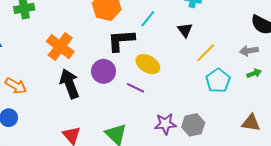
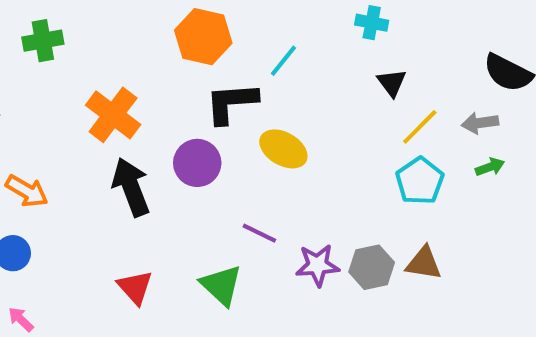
black triangle: (185, 30) -> (392, 83), moved
yellow line: (206, 53) -> (420, 127), moved
purple line: (135, 88) -> (259, 233), moved
brown triangle: (251, 123) -> (424, 263), moved

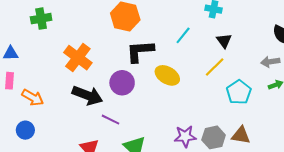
cyan line: (283, 61) -> (183, 35), moved
yellow line: (420, 127) -> (215, 67), moved
black arrow: (131, 187) -> (87, 95), turned 132
purple line: (259, 233) -> (111, 120), moved

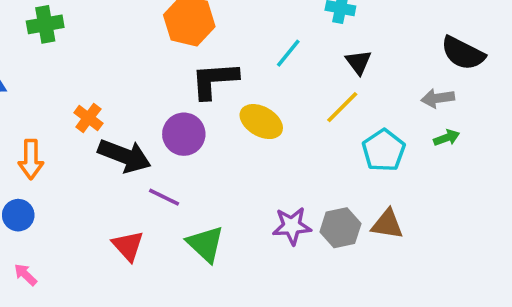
orange cross: (78, 58) -> (88, 118), moved, size x0.6
orange arrow: (33, 97) -> (31, 159), turned 60

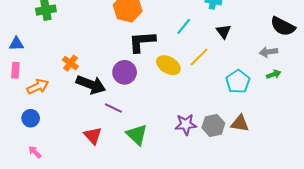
yellow line: (342, 107) -> (199, 57), moved
orange arrow: (31, 159) -> (38, 87), turned -115

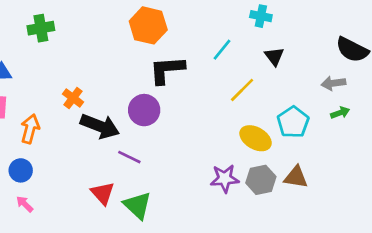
yellow ellipse: (168, 65) -> (256, 138), moved
orange arrow: (38, 87) -> (30, 129), turned -50
green triangle: (137, 135) -> (137, 205), moved
pink arrow: (35, 152) -> (25, 204), moved

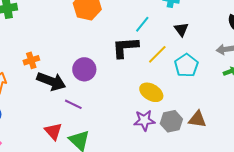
black L-shape: (167, 70) -> (125, 47), moved
orange cross: (73, 98) -> (31, 60), turned 35
cyan pentagon: (293, 122) -> (186, 65), moved
yellow ellipse: (256, 138) -> (151, 92), moved

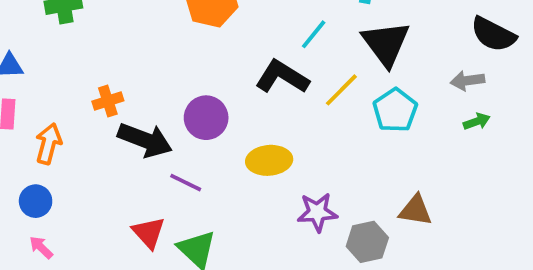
black triangle: (181, 29) -> (386, 44), size x1.8
black L-shape: (125, 47) -> (282, 77), turned 36
yellow ellipse: (151, 92) -> (269, 160), moved, turned -35
gray hexagon: (171, 121) -> (367, 242), moved

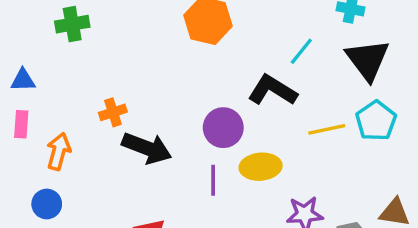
yellow line: (341, 90) -> (327, 129), moved, turned 33
purple circle: (206, 118) -> (223, 128), moved
purple line: (186, 183) -> (213, 180), moved, turned 64

